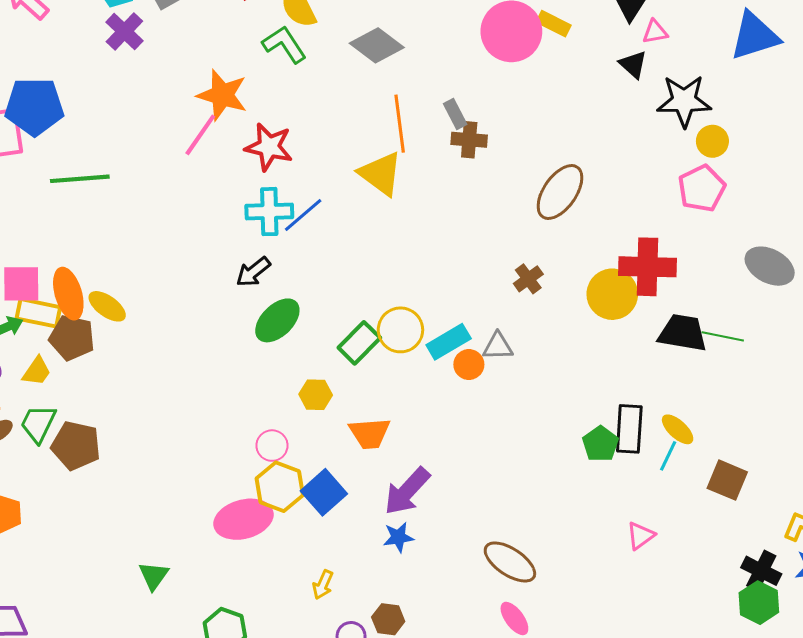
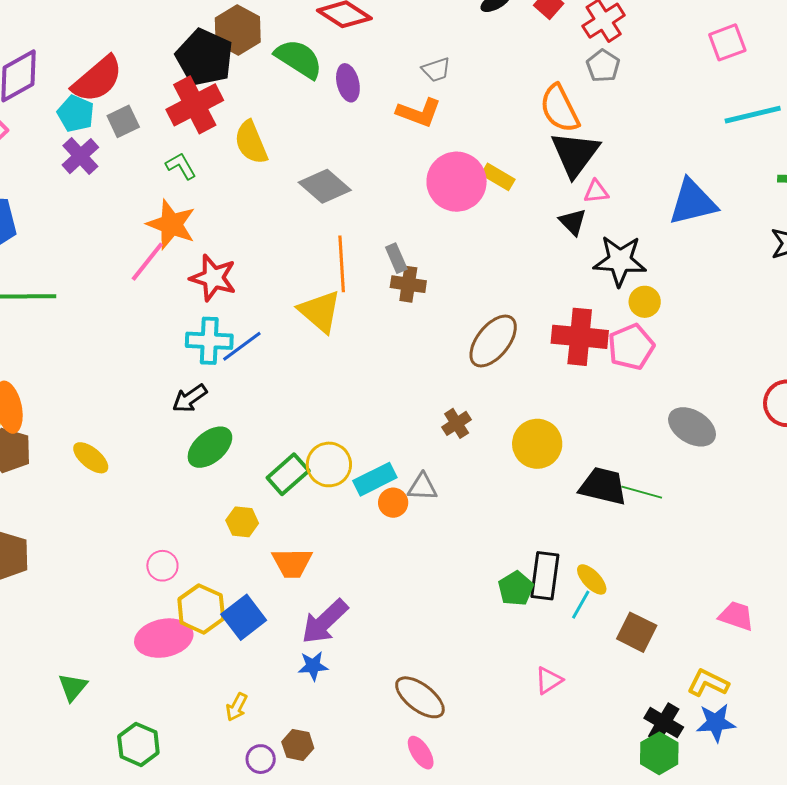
green L-shape: (284, 44) -> (181, 166), moved, size x0.7
red cross: (647, 267) -> (580, 337), moved
yellow ellipse: (107, 306) -> (91, 458), moved
pink circle: (272, 446) -> (162, 566), moved

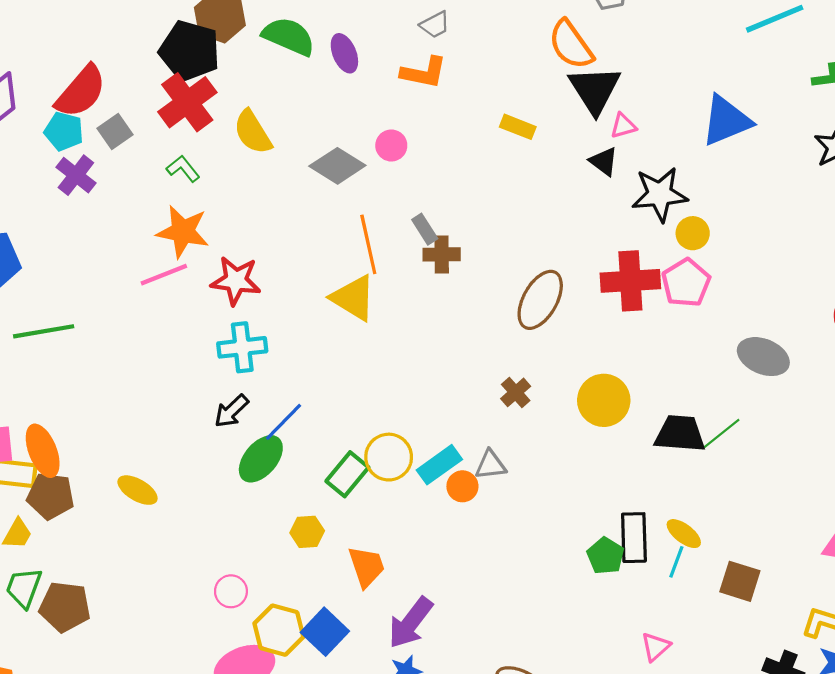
pink circle: (457, 182) -> (391, 145), moved, size x0.5
pink line: (147, 262) -> (164, 275), turned 39
blue line: (242, 346) -> (283, 422), moved
green line: (642, 492) -> (722, 433), turned -45
orange trapezoid: (292, 563) -> (367, 567), turned -99

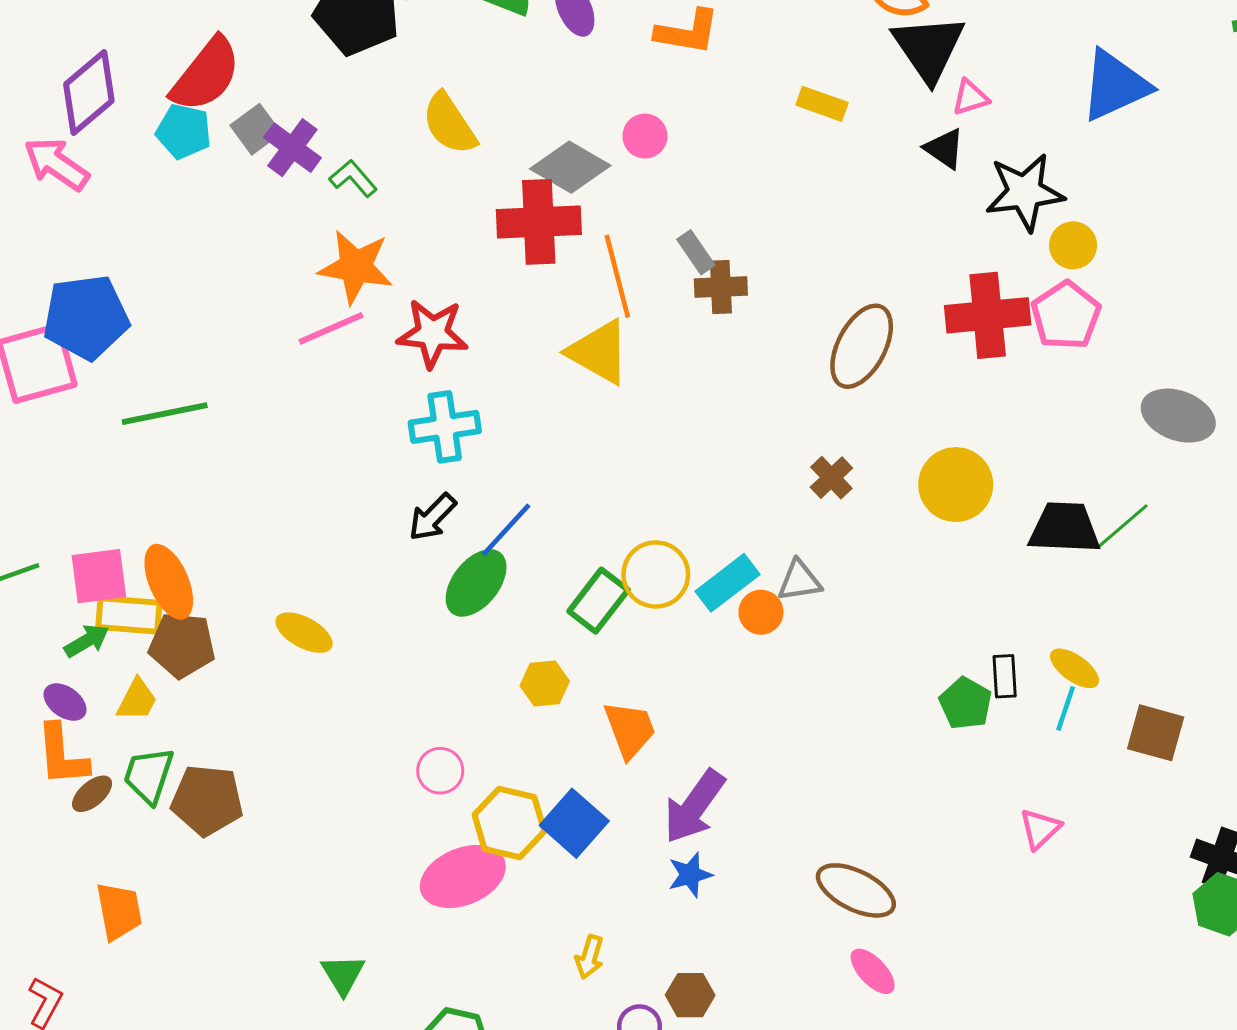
red cross: (187, 102) -> (539, 222), moved, turned 36
purple cross: (76, 175) -> (292, 148), moved
black rectangle: (634, 538) -> (1005, 676), size x0.6

